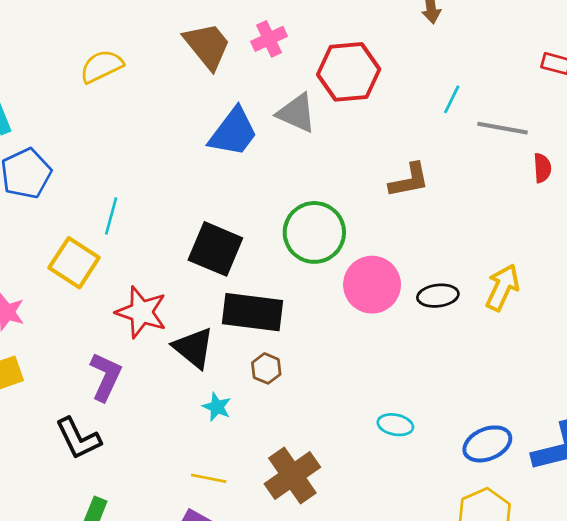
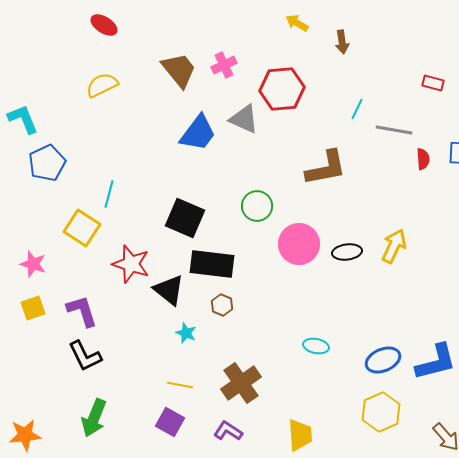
brown L-shape: (409, 180) -> (326, 168), size x1.4
green circle: (314, 232) -> (257, 206), size x0.7
purple L-shape: (106, 377) -> (82, 311), moved, turned -42

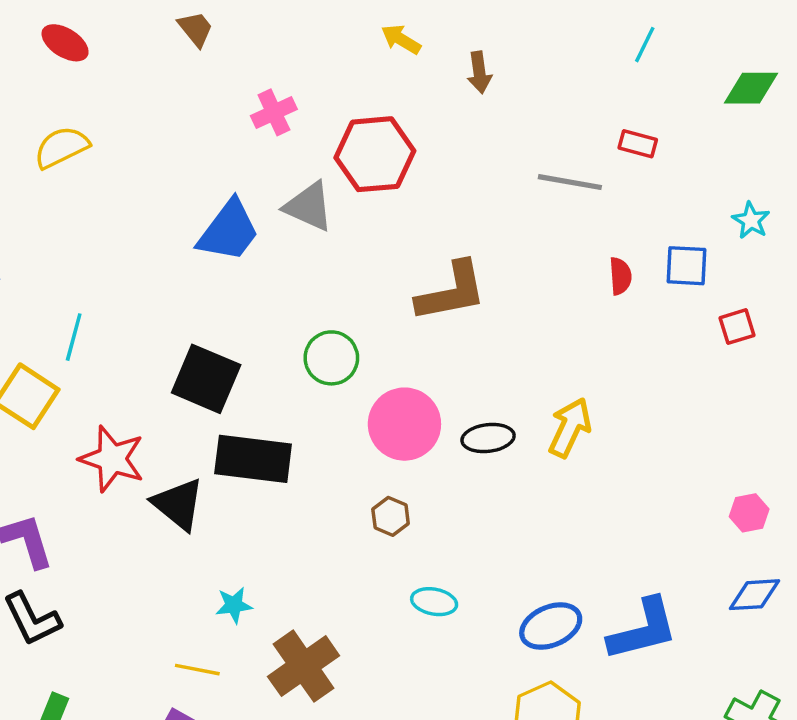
brown trapezoid: (179, 70) -> (196, 29), moved, size x0.6
cyan line: (357, 109) -> (645, 45), moved
gray line: (394, 130) -> (570, 182), moved
brown hexagon: (222, 305) -> (391, 516), moved
cyan star: (186, 333) -> (234, 605), moved, turned -30

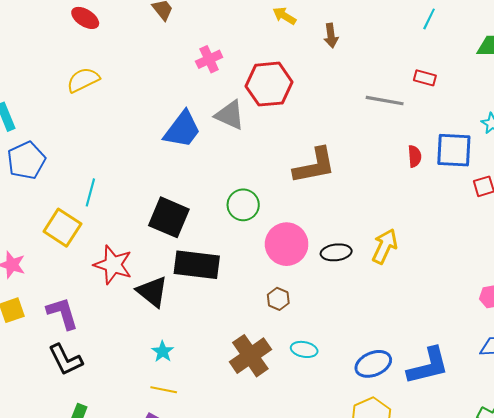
blue square: (687, 266) -> (454, 150), size x1.4
cyan star: (234, 605) -> (163, 352), moved, turned -30
brown cross: (304, 666) -> (250, 356), moved

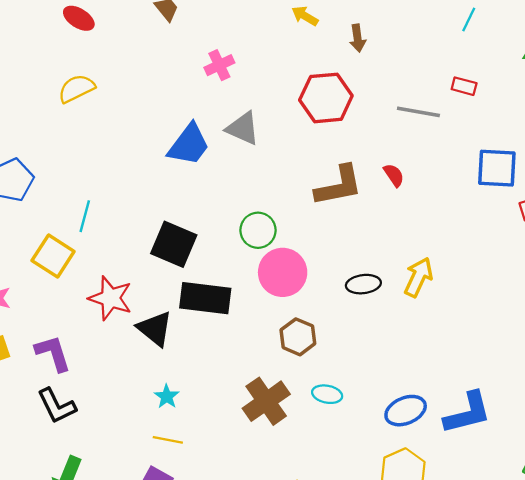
red hexagon: (269, 84) -> (326, 98), moved
red semicircle: (415, 156) -> (394, 175), moved, turned -30
pink circle: (287, 244) -> (283, 272), moved
brown hexagon: (278, 299) -> (298, 337), size x1.4

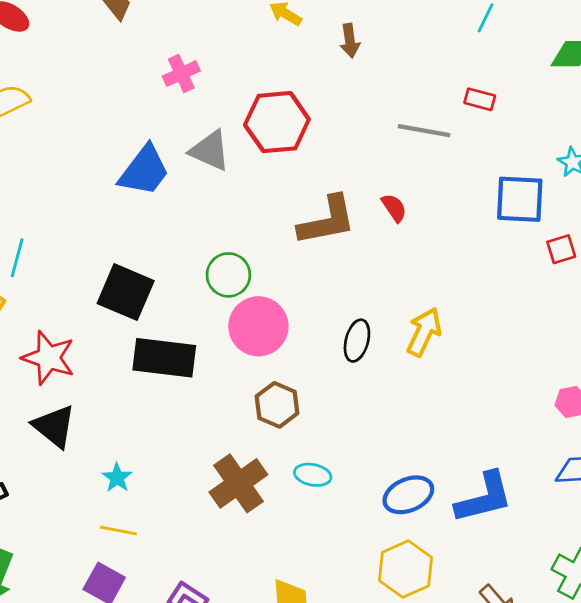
red hexagon: (326, 98) -> (277, 122), moved
black ellipse: (363, 284) -> (357, 341), turned -68
black triangle: (155, 329) -> (54, 426), moved

